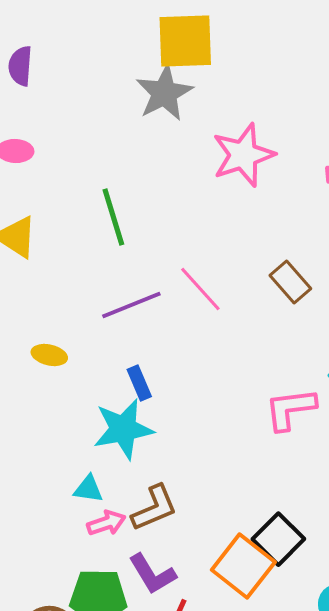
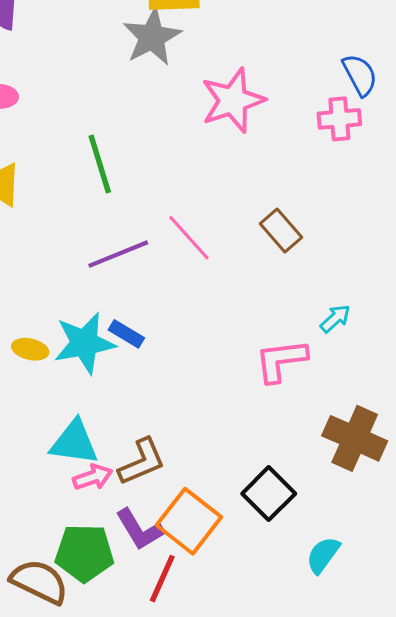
yellow ellipse: (49, 355) -> (30, 349), moved
blue rectangle: (139, 383) -> (126, 334), turned -36
cyan star: (123, 429) -> (84, 343), moved
cyan triangle: (88, 489) -> (74, 442), size x1.6
orange square: (243, 566) -> (189, 521), moved

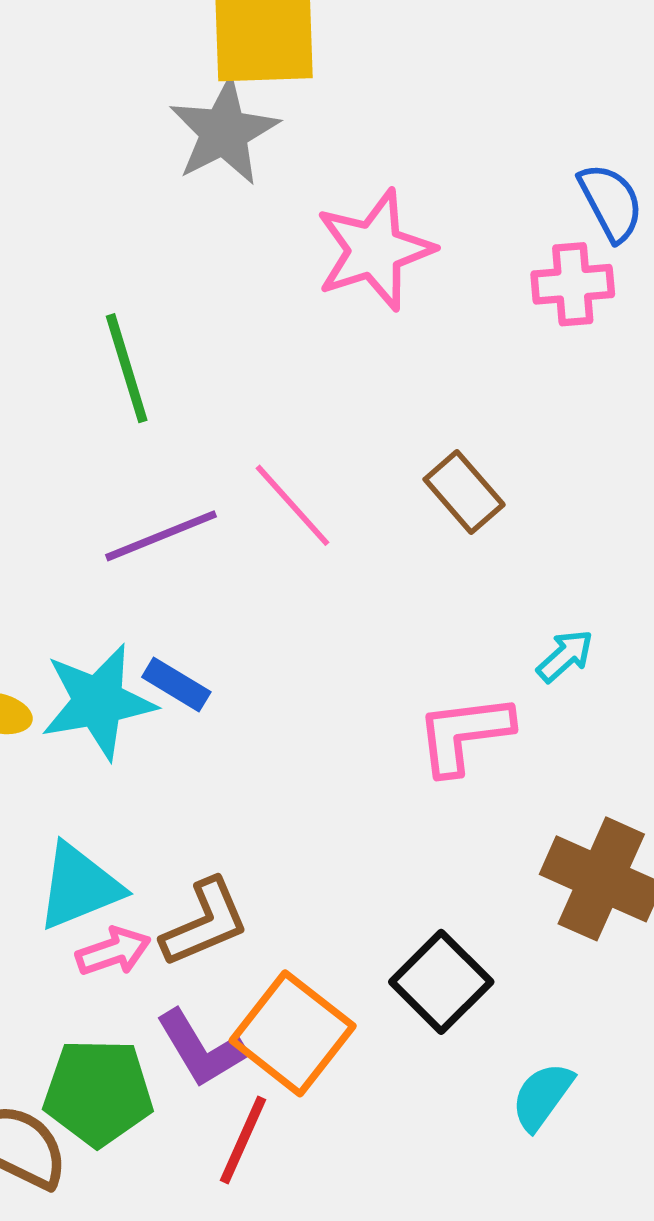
cyan triangle: (74, 442) -> (79, 887), turned -30

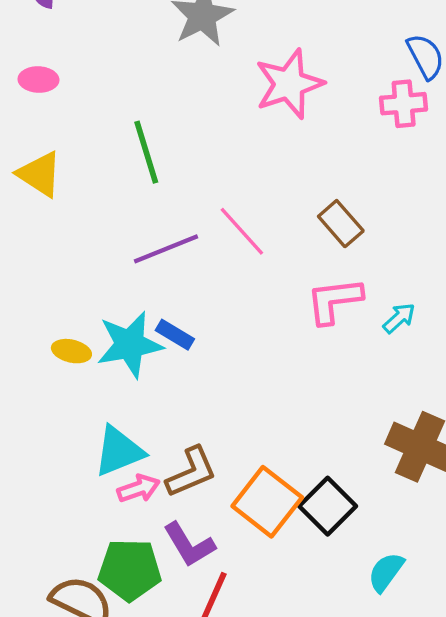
pink L-shape: (464, 734) -> (334, 301), moved
orange square: (293, 1033) -> (267, 502), moved

